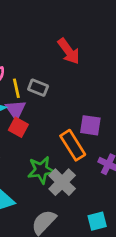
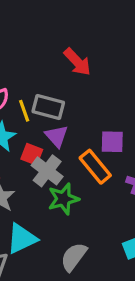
gray rectangle: (38, 88) -> (48, 107), size x1.4
purple triangle: (16, 110) -> (57, 136), moved
gray cross: (62, 182) -> (47, 171), moved

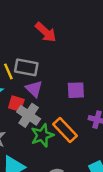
orange rectangle: (95, 167) -> (65, 130), moved

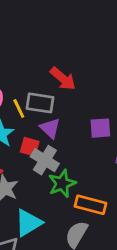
red arrow: (46, 32) -> (63, 79), moved
orange rectangle: (65, 130) -> (91, 205), moved, turned -30

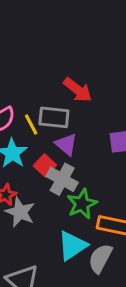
red square: (30, 147) -> (45, 165), turned 30
cyan triangle: (28, 223) -> (72, 246), moved

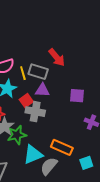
purple triangle: (66, 144) -> (42, 90), turned -49
gray cross: (62, 179) -> (35, 112), turned -30
green star: (82, 204) -> (17, 135), moved

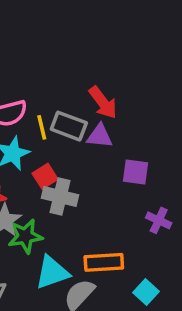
purple triangle: (42, 90) -> (100, 136), moved
orange rectangle: (62, 147) -> (104, 262), turned -30
cyan square: (86, 163) -> (146, 292), turned -32

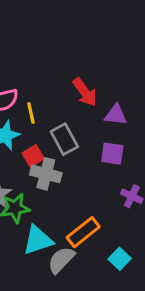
gray rectangle: (69, 126) -> (64, 139), moved, turned 40
purple triangle: (100, 136) -> (116, 115), moved
orange rectangle: (104, 262) -> (83, 232), turned -36

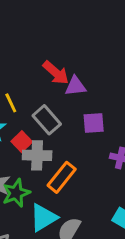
purple triangle: (116, 115) -> (75, 86), moved
orange rectangle: (83, 232) -> (62, 177), moved

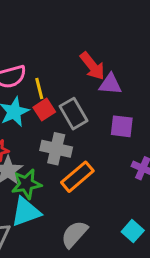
red square: (22, 142) -> (44, 110), moved
cyan triangle: (43, 218) -> (26, 212), moved

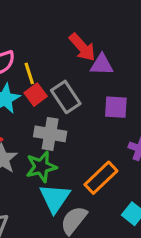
orange rectangle: (77, 177) -> (101, 178), moved
green star: (26, 184) -> (41, 167), moved
cyan triangle: (26, 212) -> (55, 198), moved, turned -32

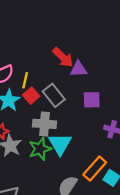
yellow line: (29, 73) -> (25, 80), turned 35
orange rectangle: (101, 178) -> (95, 169), moved
cyan triangle: (55, 198) -> (60, 144), moved

